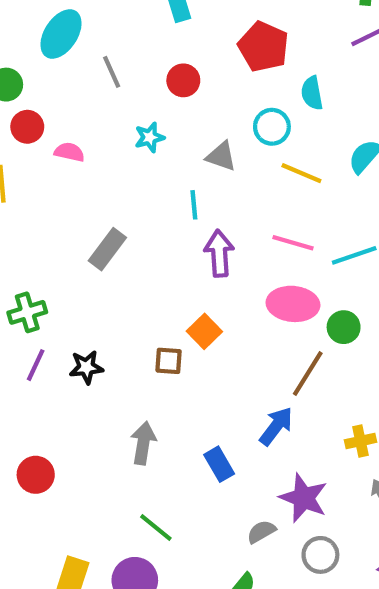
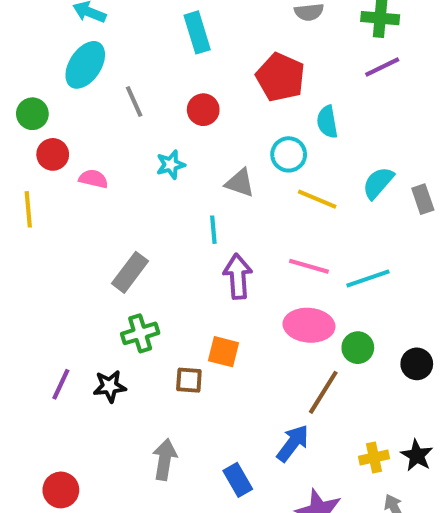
green cross: (27, 312) -> (140, 333), moved
orange square: (204, 331) -> (224, 352), turned -32

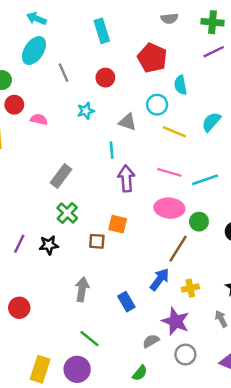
green cross: (140, 333) -> (67, 213), turned -30
yellow cross: (374, 457) -> (190, 288), moved

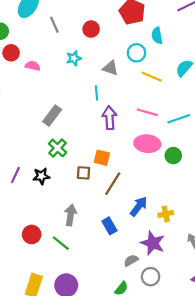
brown line: (178, 249) -> (113, 184), moved
red circle: (19, 308) -> (32, 234), moved
green line: (89, 339) -> (61, 243), moved
gray circle: (185, 355) -> (151, 277), moved

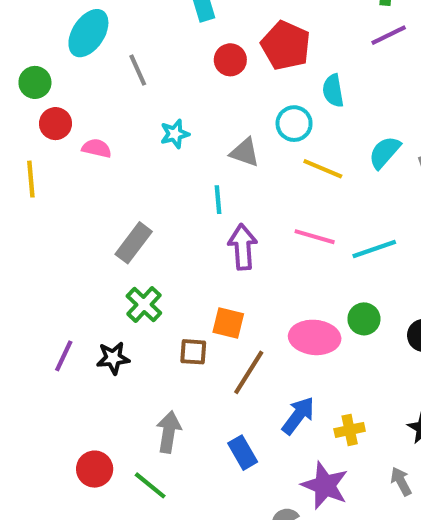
red circle: (91, 29) -> (230, 60), moved
pink ellipse: (147, 144) -> (315, 337), moved

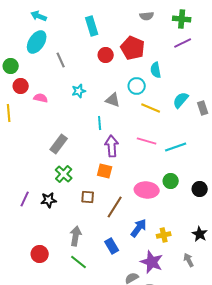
orange square: (228, 323) -> (105, 171), moved
green line: (150, 485) -> (79, 262), moved

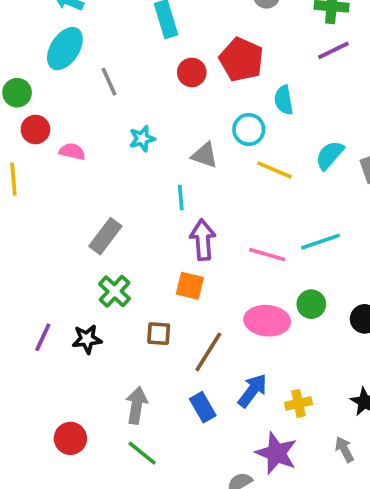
pink line: (147, 141) -> (267, 255), moved
blue rectangle: (112, 246) -> (203, 407), moved

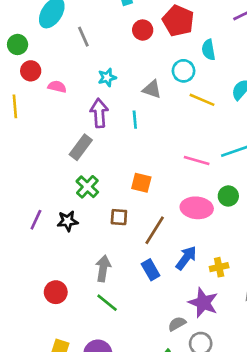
purple arrow: (203, 240) -> (99, 113), moved

